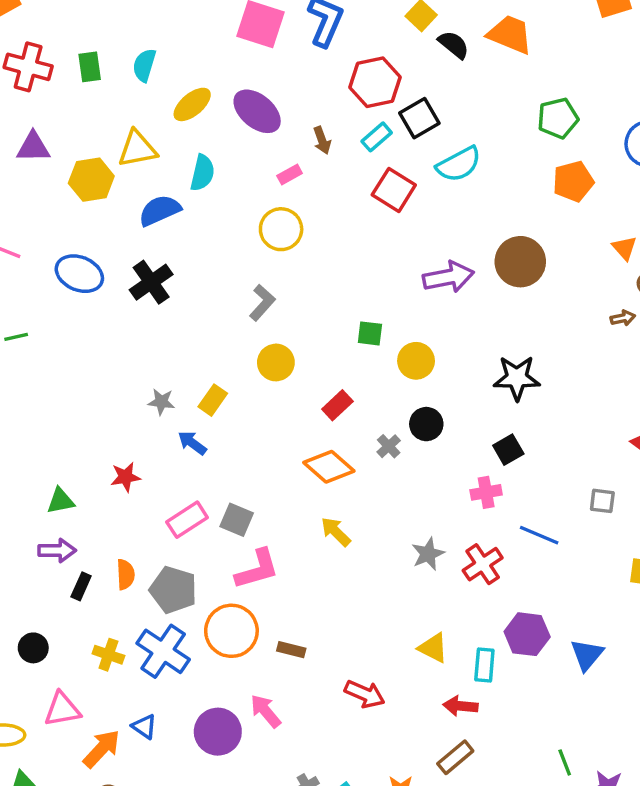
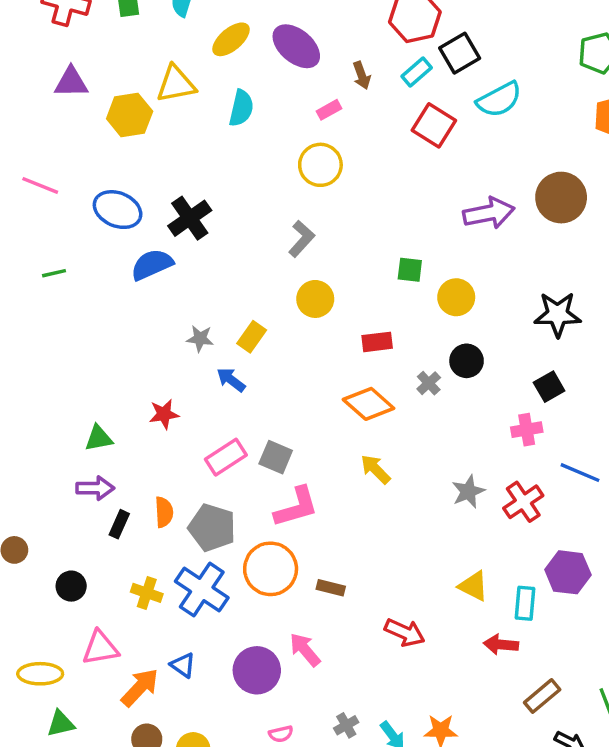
blue semicircle: (160, 210) -> (152, 265), moved
red rectangle: (337, 405) -> (377, 342), turned 36
brown rectangle: (455, 757) -> (542, 696), moved

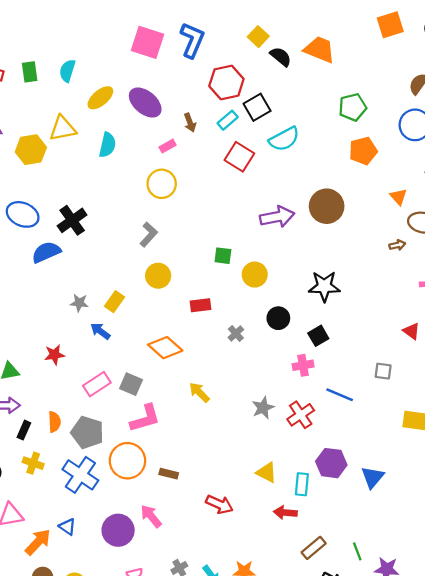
black circle: (467, 361) -> (278, 318), moved
orange diamond: (369, 404) -> (165, 348), moved
yellow cross: (147, 593) -> (33, 463), moved

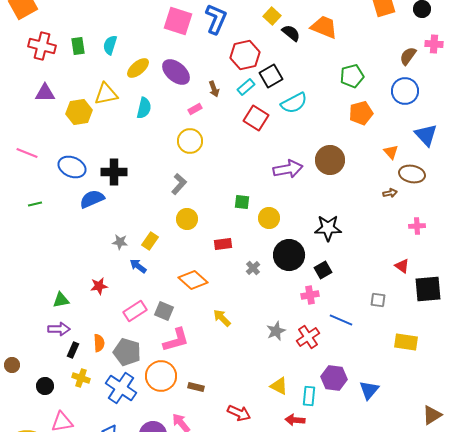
black cross: (72, 220) -> (114, 172), turned 35
black circle: (278, 318) -> (289, 255), size x1.6

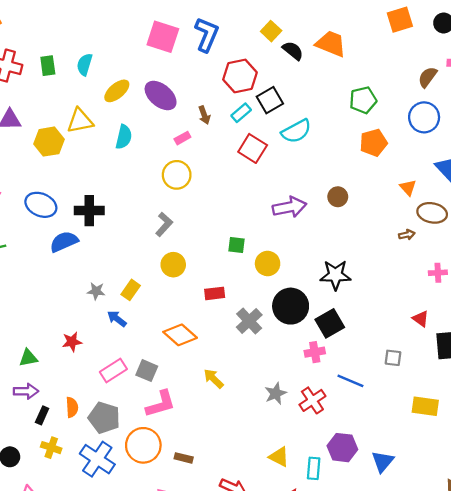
brown circle: (330, 160) -> (338, 197), size x0.6
gray cross: (253, 268) -> (249, 321), size x1.6
black square: (323, 270) -> (330, 323), size x1.4

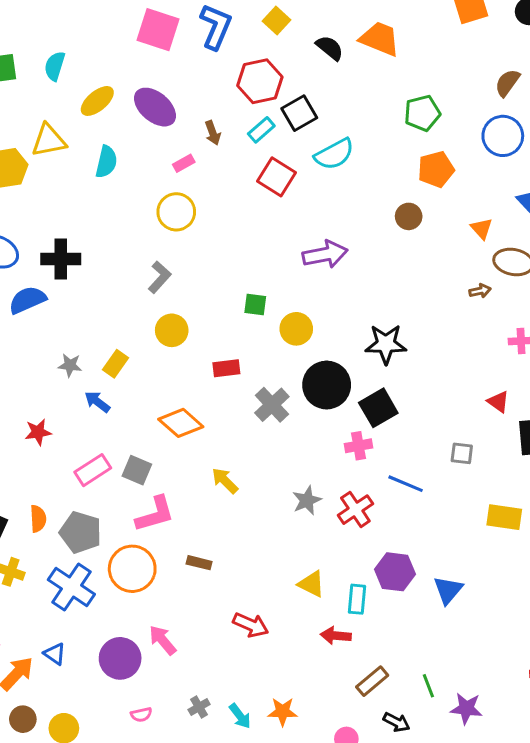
yellow square: (271, 31) -> (276, 20), moved
brown circle: (338, 197) -> (409, 216), moved
brown rectangle: (184, 458) -> (199, 563), moved

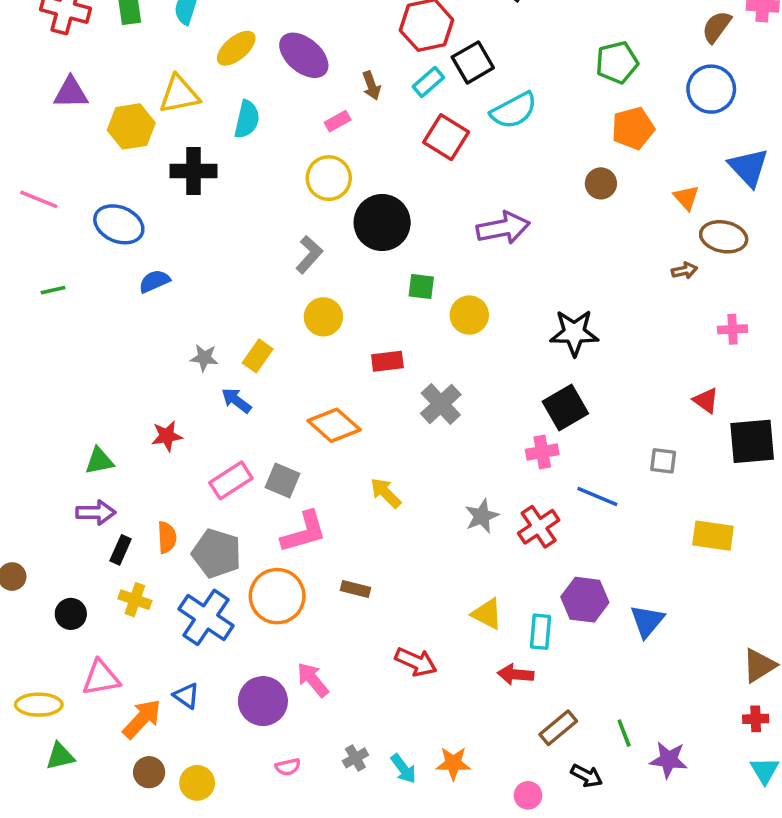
black cross: (61, 259) -> (194, 171), moved
blue semicircle: (27, 300) -> (154, 281), size x0.7
black circle: (327, 385) -> (382, 223), moved

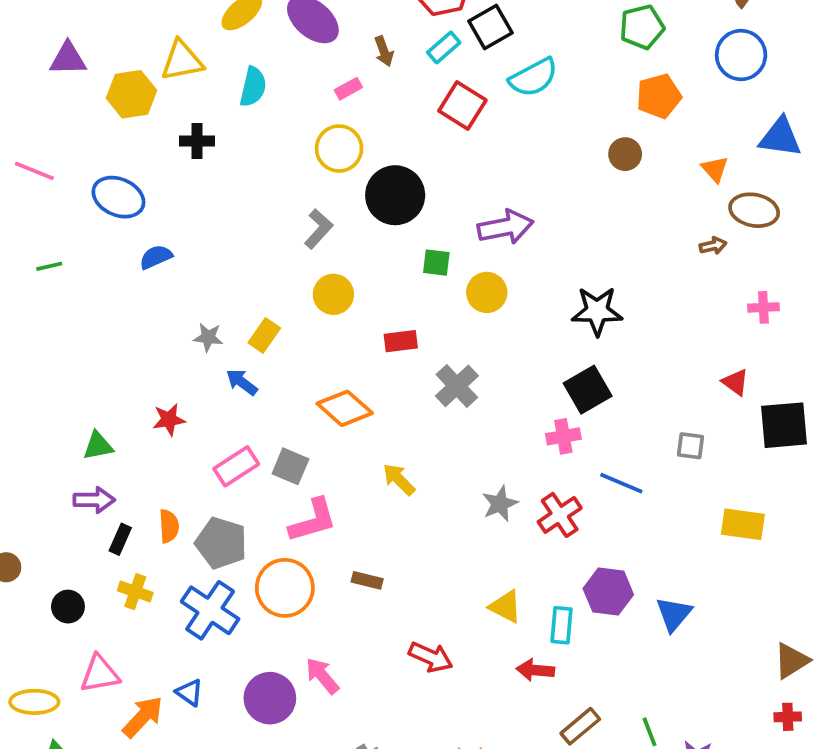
blue triangle: (749, 167) -> (780, 137), turned -39
black cross: (194, 171) -> (197, 141), size x0.7
purple arrow: (503, 228) -> (505, 227), moved

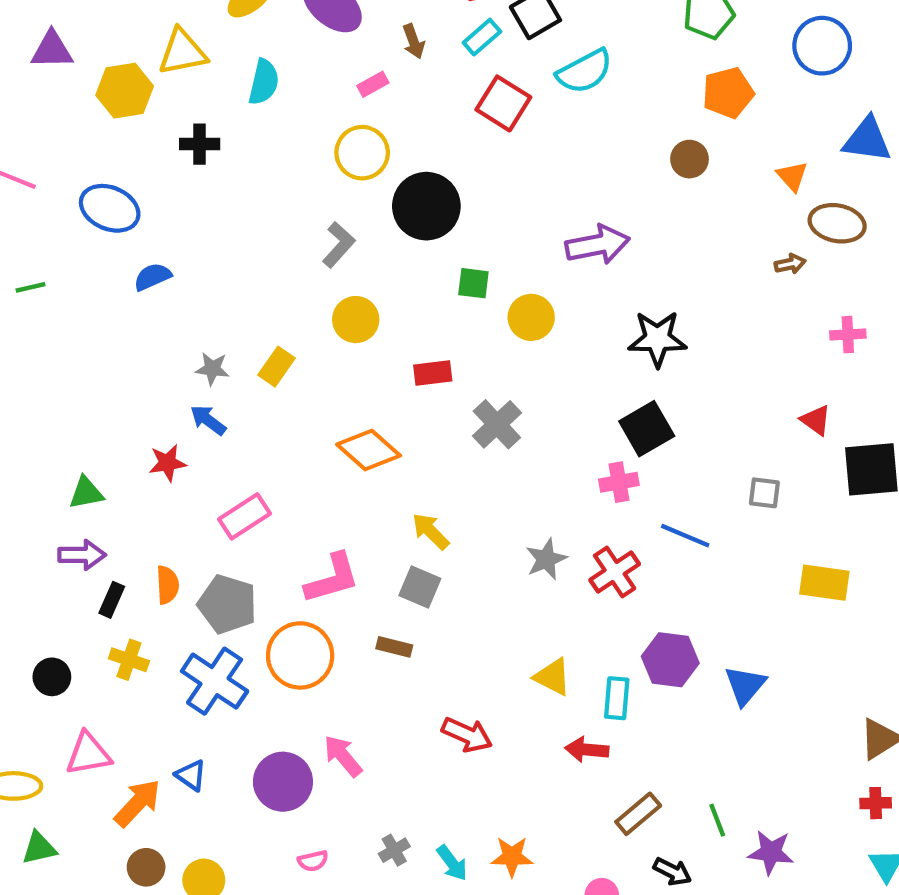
purple arrow: (505, 227) -> (597, 245), moved
blue arrow: (242, 382) -> (208, 420), moved
gray square: (290, 466) -> (420, 587), moved

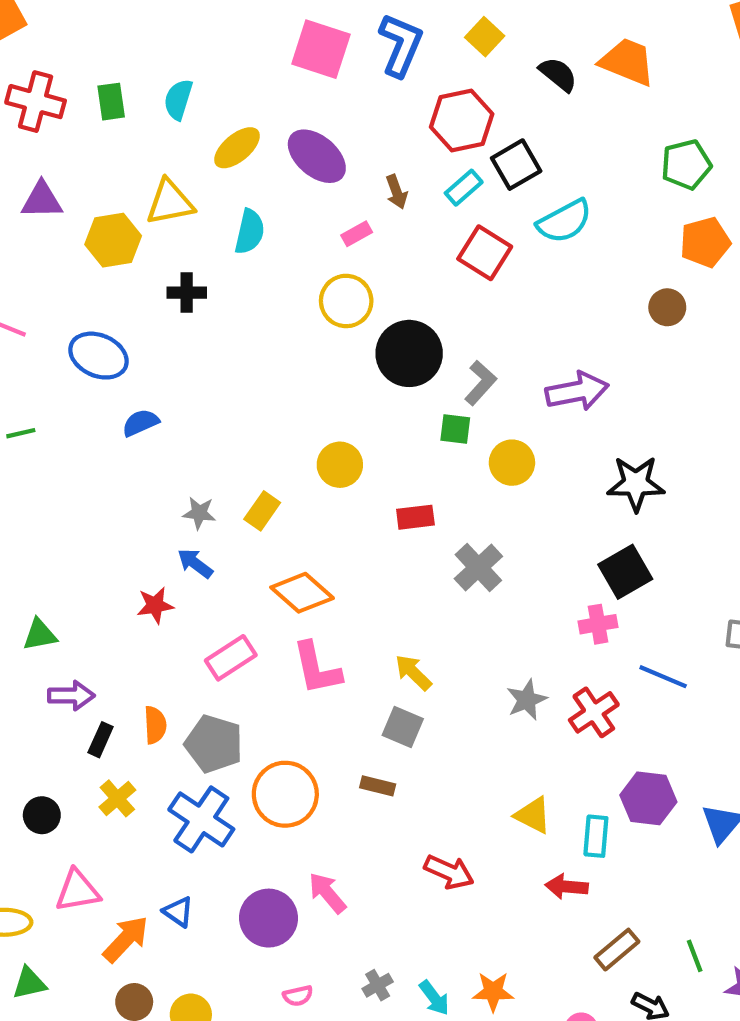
gray L-shape: (339, 245) -> (480, 383), moved
orange diamond: (369, 450) -> (302, 593), moved
green triangle: (86, 493) -> (40, 635), moved
pink L-shape: (332, 578) -> (317, 668), moved, turned 94
yellow cross: (129, 660) -> (117, 798), turned 30

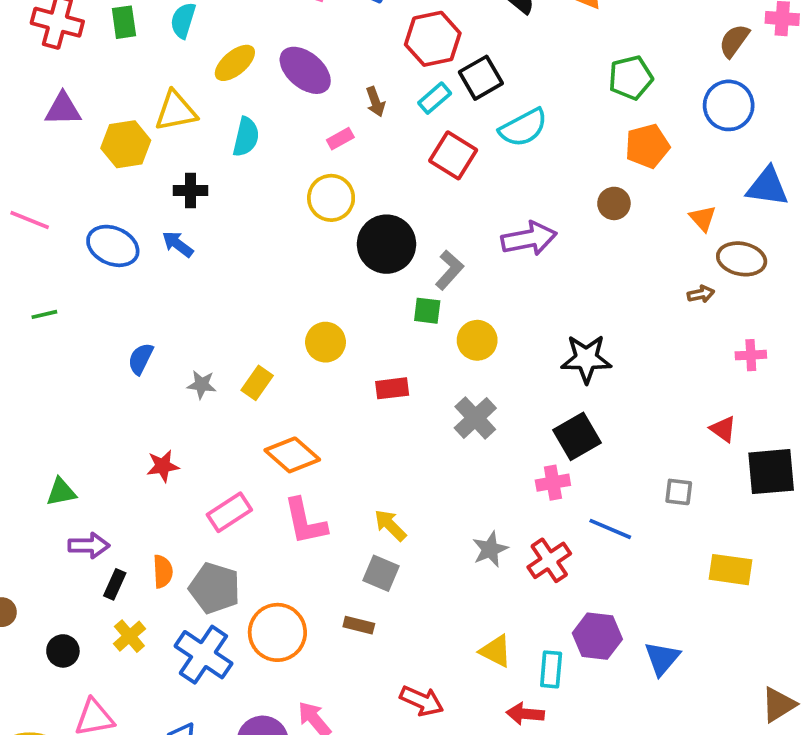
purple arrow: (577, 391) -> (529, 239), moved
blue semicircle: (140, 423) -> (141, 359), moved, turned -40
blue arrow: (195, 563) -> (178, 244), moved
gray cross: (478, 568) -> (475, 418), moved

